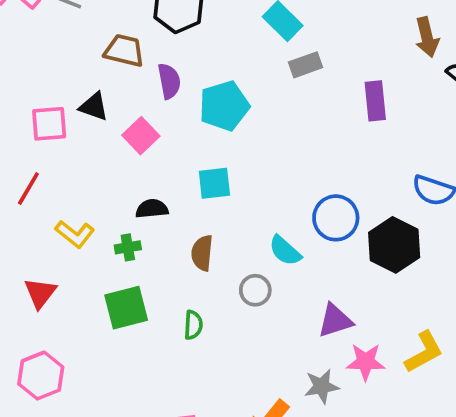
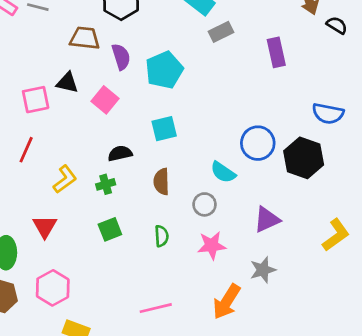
yellow L-shape: (75, 234) -> (65, 179), turned -68
green square: (126, 308) -> (110, 229), size x0.7
pink star: (366, 362) -> (212, 245), moved

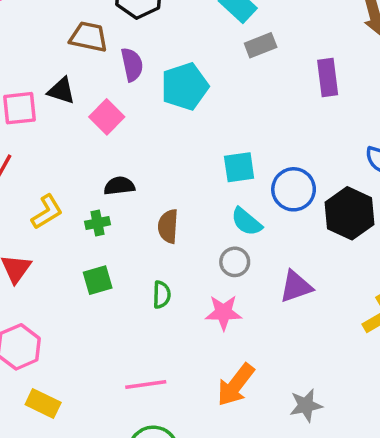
cyan square: (164, 129) -> (239, 167), moved
gray circle: (205, 204) -> (235, 262), moved
gray star: (263, 270) -> (306, 405), moved

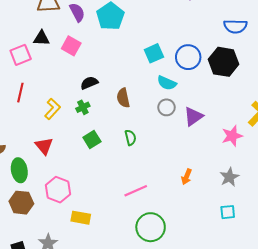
purple triangle: (296, 286) -> (193, 116), moved
pink star: (224, 312) -> (232, 136), moved
orange arrow: (236, 385) -> (187, 177), size x0.6

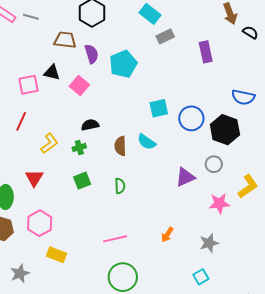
cyan semicircle: (167, 83) -> (147, 142), moved
gray circle: (166, 107) -> (214, 164), moved
cyan square: (228, 212) -> (201, 277), turned -35

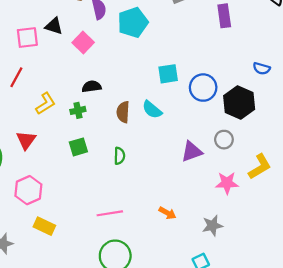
blue semicircle: (243, 97) -> (262, 68), size x0.7
orange arrow: (167, 235) -> (167, 213), turned -98

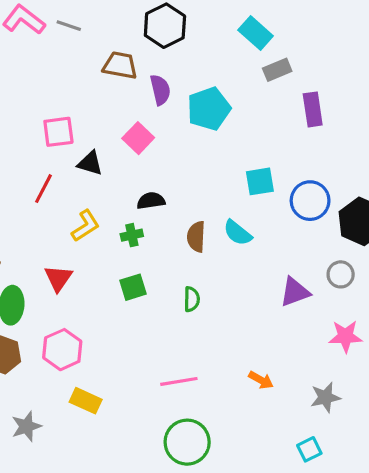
purple rectangle: (224, 16) -> (313, 109), moved
black triangle: (54, 26) -> (90, 163), moved

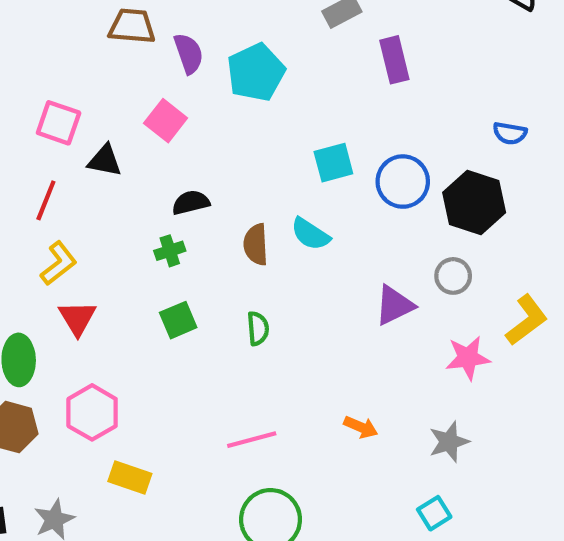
pink square: (58, 132) -> (59, 123), turned 32
yellow L-shape: (85, 226) -> (59, 263), moved

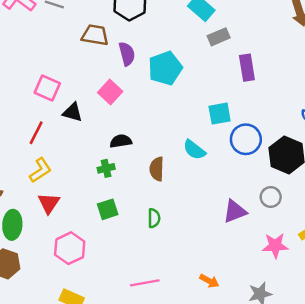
cyan square: (333, 163) -> (220, 114), moved
cyan semicircle: (310, 234) -> (194, 150), moved
pink hexagon: (92, 412) -> (70, 248), moved

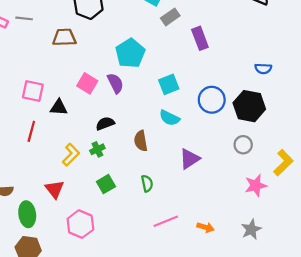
purple semicircle: (127, 54) -> (115, 83), moved
cyan square: (220, 114) -> (169, 84), moved
yellow L-shape: (40, 170) -> (71, 155), moved
purple triangle: (235, 211) -> (190, 159), moved
pink line: (145, 283) -> (166, 221), moved

